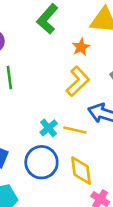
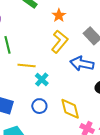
yellow line: (75, 130) -> (27, 65), moved
blue circle: (41, 162) -> (39, 106), size x0.6

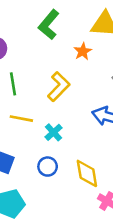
yellow L-shape: (60, 42) -> (59, 87), moved
yellow line: (27, 65) -> (21, 119), moved

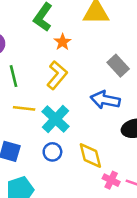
orange star: (83, 51) -> (63, 42), moved
cyan cross: (53, 132) -> (55, 119), size x1.6

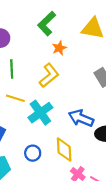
blue arrow: (105, 100) -> (81, 118), moved
blue circle: (52, 152) -> (33, 153), moved

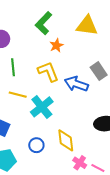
yellow L-shape: (49, 75) -> (48, 72), turned -70
blue arrow: (81, 118) -> (76, 84), moved

